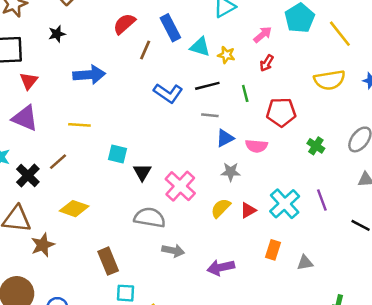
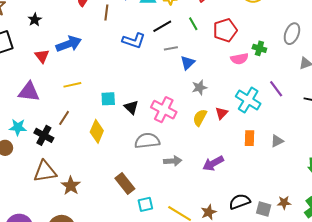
red triangle: (29, 81) -> (42, 56), moved
pink semicircle: (256, 146) -> (239, 59), moved
yellow diamond: (74, 209) -> (97, 131), moved, turned -70

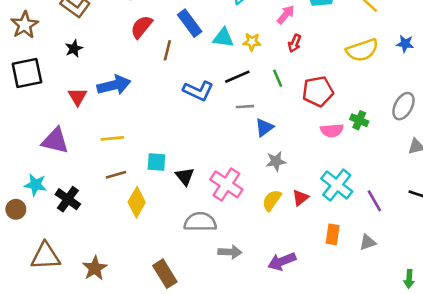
purple line: (276, 89) -> (374, 201), moved
brown line: (64, 118) -> (116, 175), moved, turned 35
brown triangle: (45, 171) -> (45, 256), moved

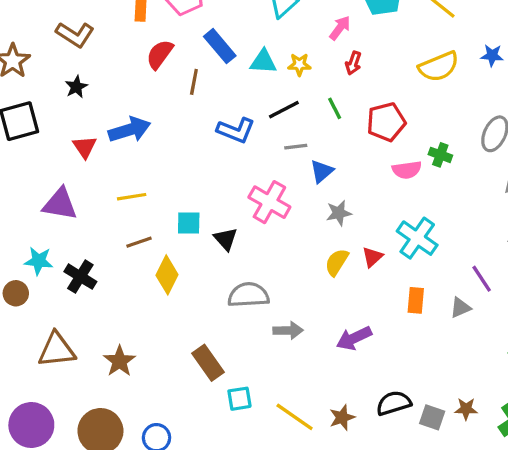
pink cross: (226, 184) -> (269, 202), moved
purple line: (374, 201) -> (482, 279), moved

